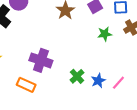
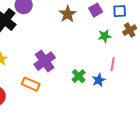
purple cross: (41, 60) -> (45, 61), turned 35
pink line: (118, 83) -> (113, 64), moved, turned -32

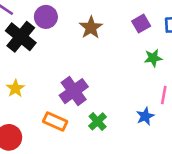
brown star: (68, 14) -> (91, 27), moved
green cross: (79, 76) -> (98, 121), moved

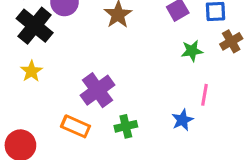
yellow star: (15, 88) -> (31, 71), moved
green cross: (98, 121) -> (126, 126), turned 30

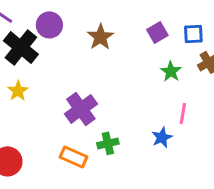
green star: (192, 51) -> (171, 71), turned -30
orange rectangle: (75, 126) -> (73, 157), moved

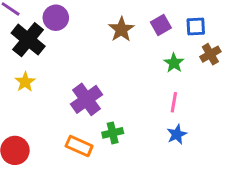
brown star: (100, 37) -> (121, 29), moved
pink line: (183, 113) -> (174, 102), moved
blue star: (162, 137) -> (177, 134), moved

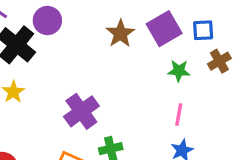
purple square: (161, 25) -> (164, 29), size x1.5
green star: (174, 63) -> (179, 71), turned -30

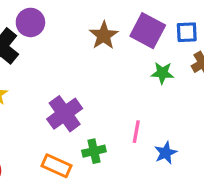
purple square: (164, 29) -> (148, 31), turned -32
pink line: (179, 115) -> (136, 132), moved

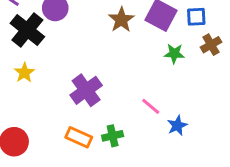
pink line: (136, 132) -> (151, 106), turned -60
green cross: (94, 151) -> (113, 136), moved

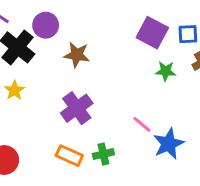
brown star: (121, 20) -> (77, 55), moved, turned -30
blue star: (177, 126) -> (169, 144), size x1.5

